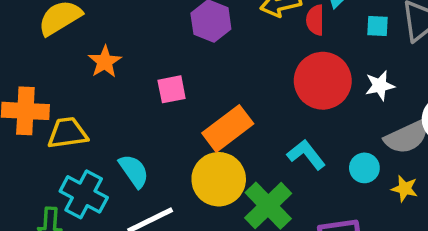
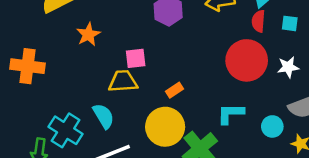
red semicircle: (315, 20) -> (258, 21), moved
orange rectangle: (228, 128) -> (175, 90), size x0.5
yellow trapezoid: (67, 133) -> (123, 81), moved
cyan L-shape: (306, 155) -> (231, 114), turned -56

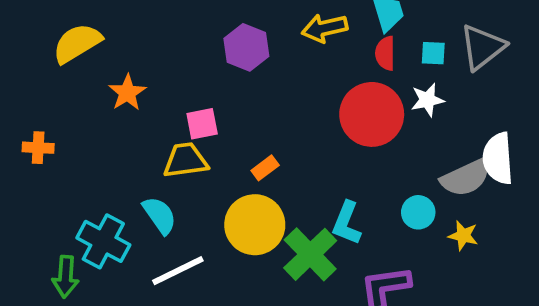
orange cross: (28, 66) -> (38, 148), size x0.6
white star: (288, 67) -> (427, 100), moved
cyan L-shape: (231, 114) -> (347, 223), moved, turned -64

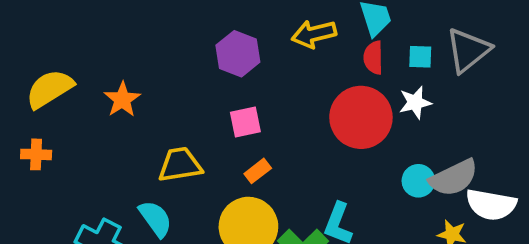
yellow semicircle: (77, 43) -> (50, 89), moved
pink square: (202, 124) -> (245, 122), moved
white semicircle: (498, 158) -> (491, 205), moved, turned -75
cyan circle: (418, 212) -> (418, 181), moved

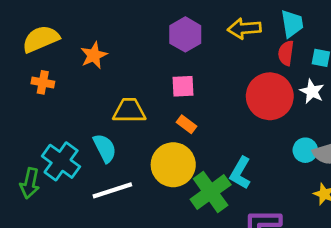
white star: (415, 102) -> (312, 91), turned 30
orange cross: (36, 154) -> (43, 82), moved
orange rectangle: (258, 171) -> (187, 124), turned 66

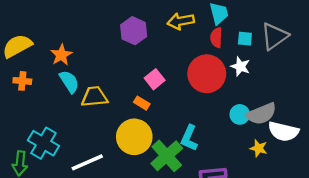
pink square: (183, 86) -> (155, 79), moved, turned -30
cyan semicircle: (105, 148) -> (69, 82), moved

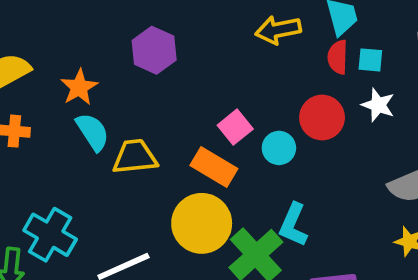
purple hexagon: (134, 31) -> (154, 50), moved
cyan square: (245, 39) -> (370, 60), moved
red circle: (207, 74) -> (322, 118), size x0.7
orange rectangle: (142, 103) -> (214, 167), size x1.6
cyan circle: (240, 114) -> (279, 148), moved

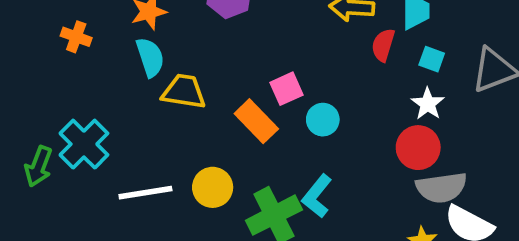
red semicircle: (338, 57) -> (383, 45), moved
red circle: (322, 118) -> (418, 148), moved
yellow circle: (202, 223) -> (213, 187), moved, size x0.7

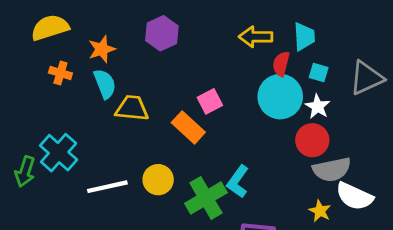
orange cross: (76, 37) -> (60, 73), moved
cyan circle: (323, 120) -> (280, 97), moved, size x1.8

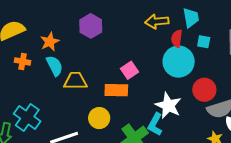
white star: (318, 107) -> (168, 105), moved, size x1.5
orange rectangle: (188, 127) -> (116, 90), turned -35
yellow circle: (158, 180) -> (99, 118), moved

